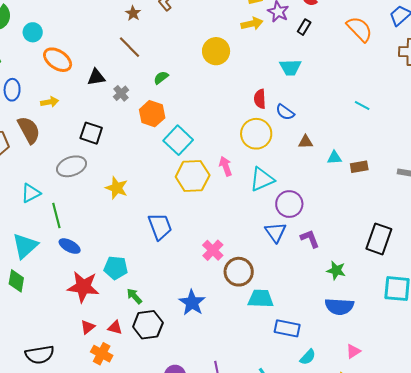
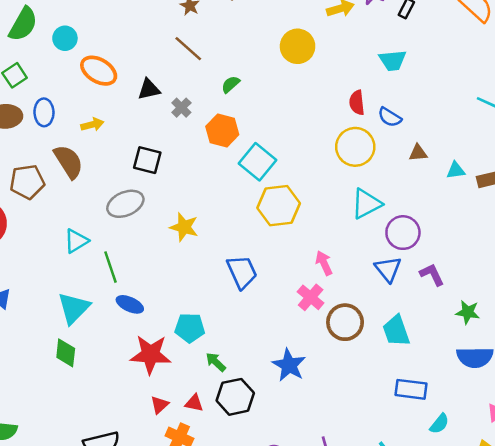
pink arrow: (226, 166) -> (324, 263), moved
cyan trapezoid: (261, 299) -> (396, 331), moved, turned -108

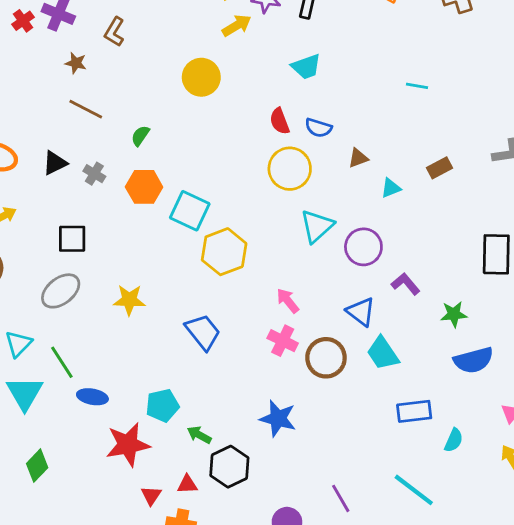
cyan triangle: (456, 170) -> (391, 188), moved
blue triangle: (388, 269) -> (361, 312), moved
cyan triangle: (74, 308) -> (25, 393), moved
green diamond: (66, 353) -> (37, 466), turned 52

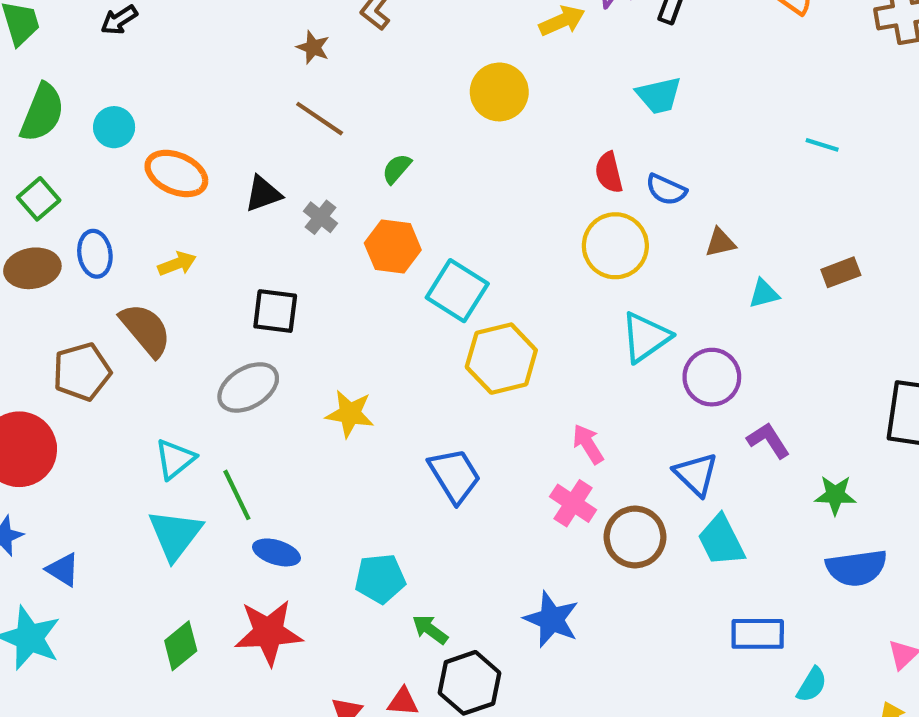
red star: (128, 445) -> (268, 632), moved

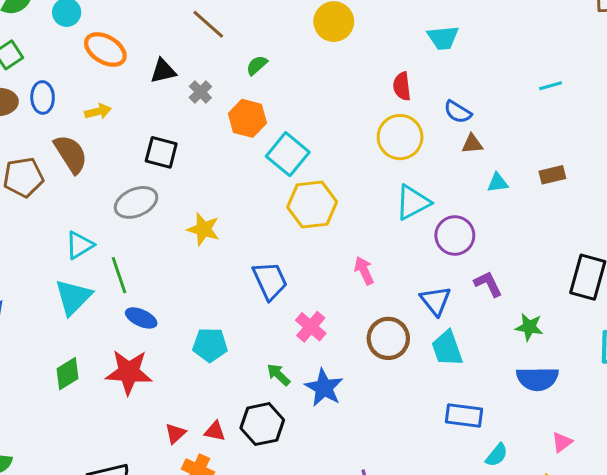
cyan line: (822, 145) -> (551, 86), turned -40
blue semicircle: (666, 190) -> (458, 112), moved
pink cross: (573, 503) -> (311, 327), moved
green arrow: (430, 630) -> (279, 375), moved

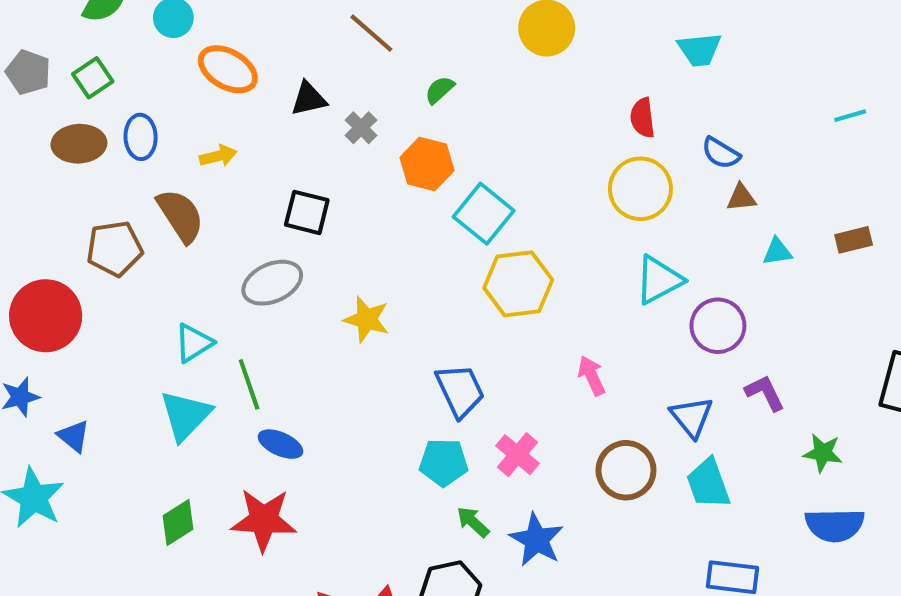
cyan pentagon: (210, 345) -> (444, 462), moved

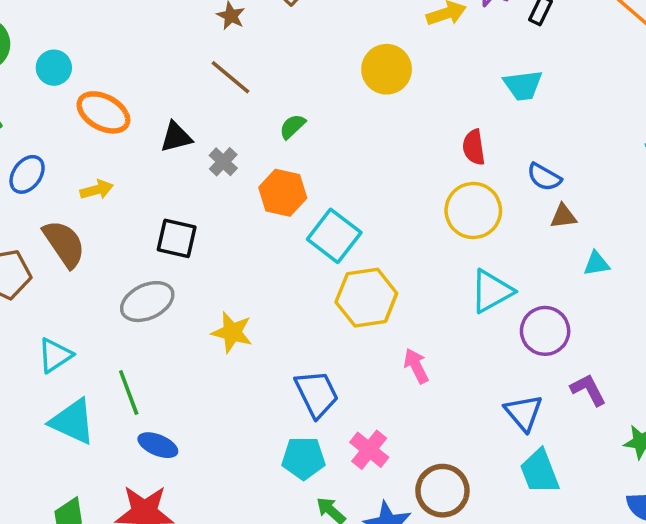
blue ellipse: (141, 137) -> (27, 174), turned 39
cyan triangle: (194, 343) -> (55, 355), moved
pink arrow: (592, 376) -> (416, 366), moved
cyan triangle: (185, 415) -> (73, 422), turned -48
brown circle: (626, 470) -> (442, 491), moved

